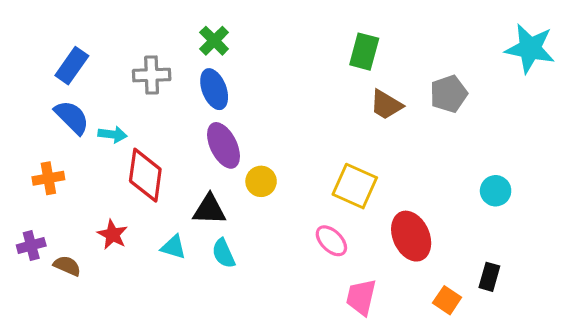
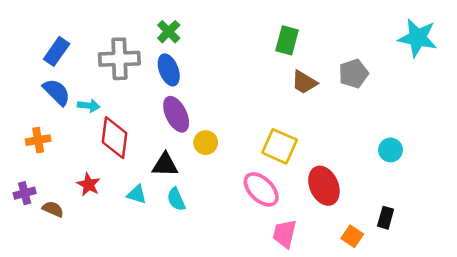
gray cross: (152, 75) -> (119, 59), size x1.4
pink ellipse: (331, 241) -> (261, 189), size x1.4

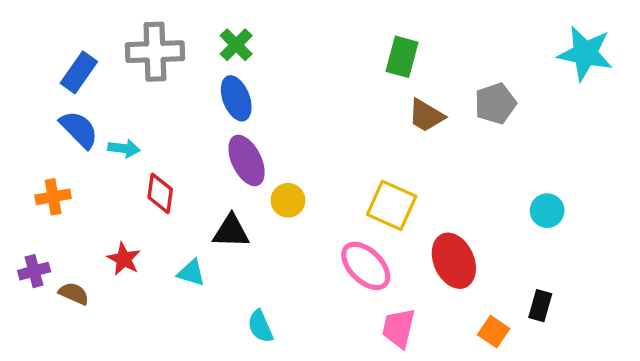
gray cross: (119, 59) -> (155, 52), moved
red diamond: (114, 138) -> (160, 193), size x0.7
cyan semicircle: (176, 199) -> (260, 326), moved

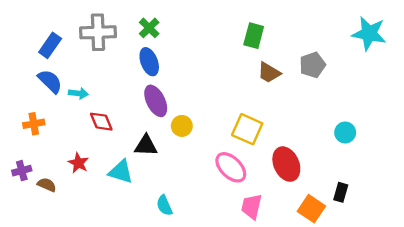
red diamond: (160, 193) -> (101, 122), turned -30
cyan triangle: (191, 273) -> (121, 172), size x1.4
orange square: (494, 332) -> (311, 209), size x1.4

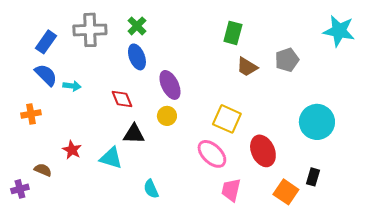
purple ellipse: (156, 101) -> (170, 85), moved
red diamond: (101, 122) -> (122, 99), moved
cyan circle: (345, 132) -> (317, 122), size x1.8
purple cross: (22, 171) -> (20, 189), moved

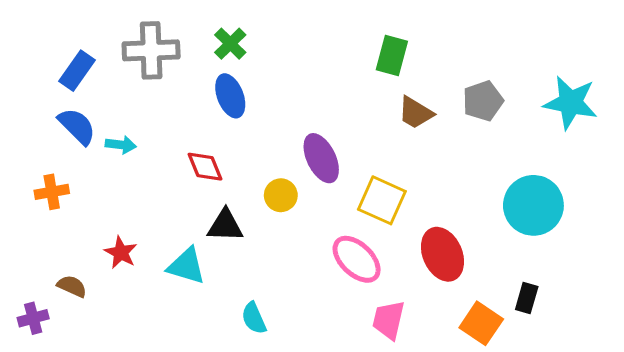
cyan star: (339, 31) -> (571, 103), moved
purple ellipse: (170, 85) -> (321, 158), moved

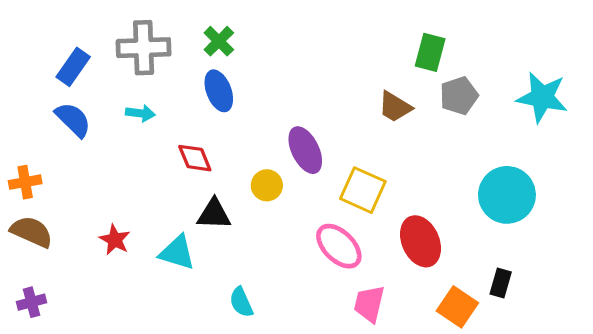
green rectangle: (392, 55) -> (430, 52), moved
cyan arrow: (121, 145) -> (140, 113), moved
orange cross: (52, 192) -> (25, 182), moved
brown semicircle: (72, 286) -> (32, 232), moved, size x1.5

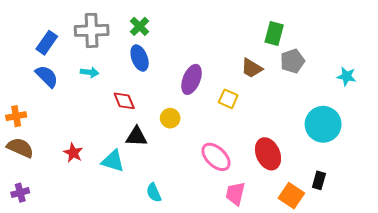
cyan star: (542, 97) -> (347, 76), moved, size x0.6
purple ellipse: (305, 150) -> (192, 79), moved, turned 48
yellow square: (363, 190) -> (228, 99), moved, size x0.7

